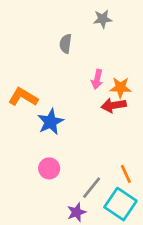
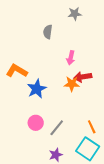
orange star: (120, 88) -> (72, 84), moved
gray line: (92, 188) -> (57, 128), moved

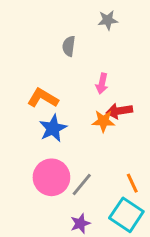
orange L-shape: (17, 71) -> (43, 98), moved
pink circle: (36, 123) -> (51, 177), size x1.6

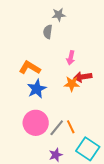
gray star: (108, 20) -> (59, 15), moved
orange line: (132, 183) -> (71, 127), moved

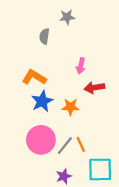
gray semicircle: (48, 32) -> (44, 36), moved
orange star: (72, 84) -> (71, 107), moved
cyan square: (88, 149) -> (100, 169), turned -35

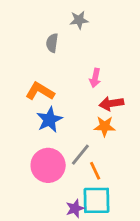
orange star: (71, 107) -> (105, 126), moved
gray line: (65, 146) -> (80, 155), moved
cyan square: (100, 169) -> (96, 200), moved

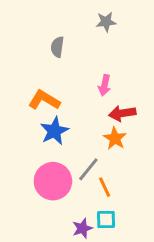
gray star: (79, 20) -> (106, 22), moved
orange star: (105, 126) -> (115, 138), turned 30
cyan square: (96, 200) -> (106, 219), size x0.6

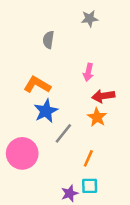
gray line: (88, 169) -> (63, 133), moved
pink circle: (53, 181) -> (22, 153), moved
orange line: (105, 187) -> (88, 158), turned 49

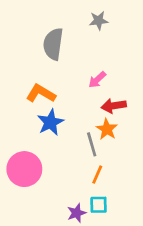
gray semicircle: (48, 40) -> (53, 44), size x1.6
pink arrow: (88, 72) -> (97, 80), turned 35
gray line: (63, 133) -> (92, 144), moved, turned -55

